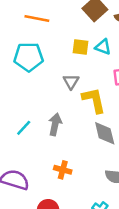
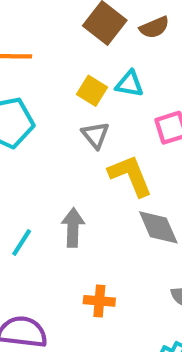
yellow square: (80, 47) -> (92, 91), turned 35
gray triangle: (71, 82) -> (95, 135), moved

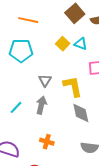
gray triangle: (95, 135) -> (45, 80), moved

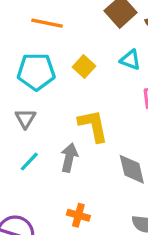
yellow square: (63, 44) -> (84, 67), moved
gray triangle: (45, 80) -> (25, 119), moved
yellow L-shape: (73, 86) -> (93, 126), moved

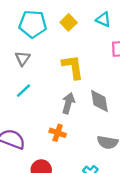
gray arrow: (69, 158) -> (68, 103), moved

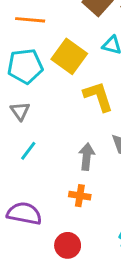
yellow square: (69, 22) -> (69, 56), size x1.6
yellow L-shape: (73, 67) -> (98, 96), moved

